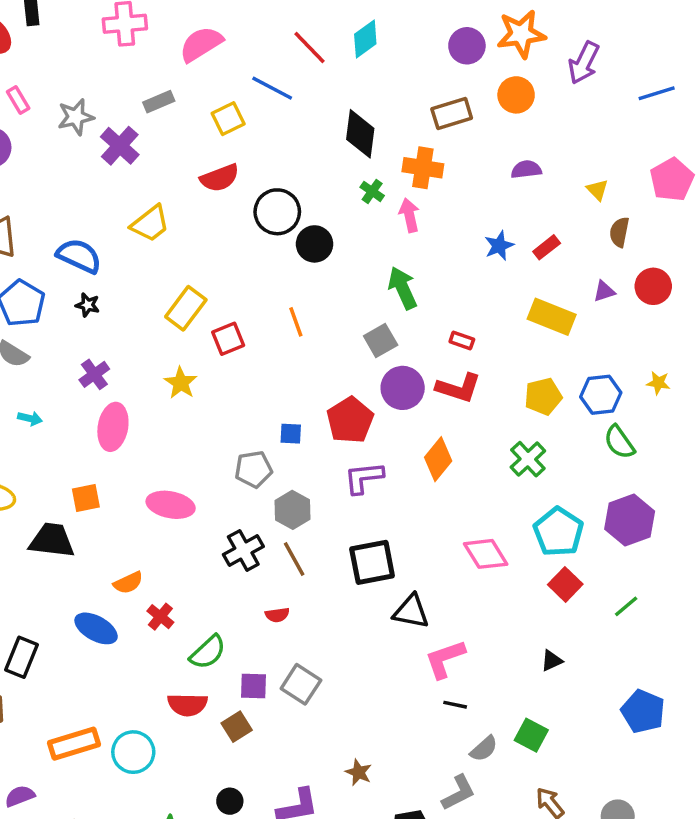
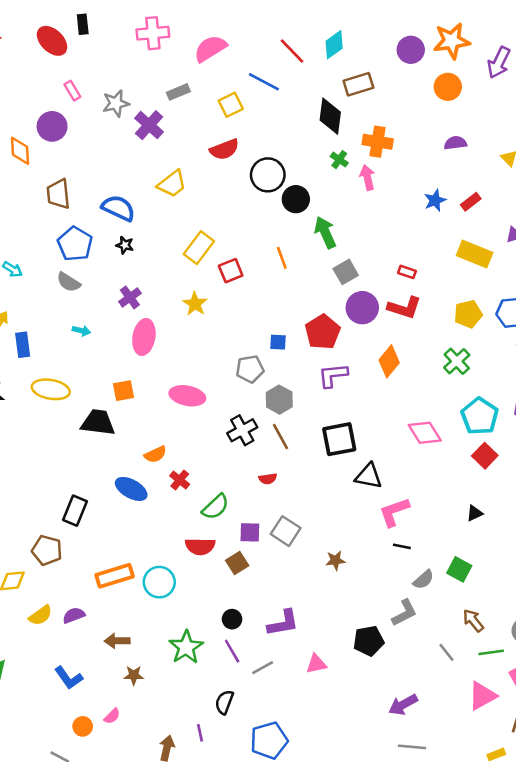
brown rectangle: (452, 114) -> (358, 84), moved
green arrow: (403, 288) -> (325, 232), moved
brown star: (359, 772) -> (335, 560), moved, turned -30

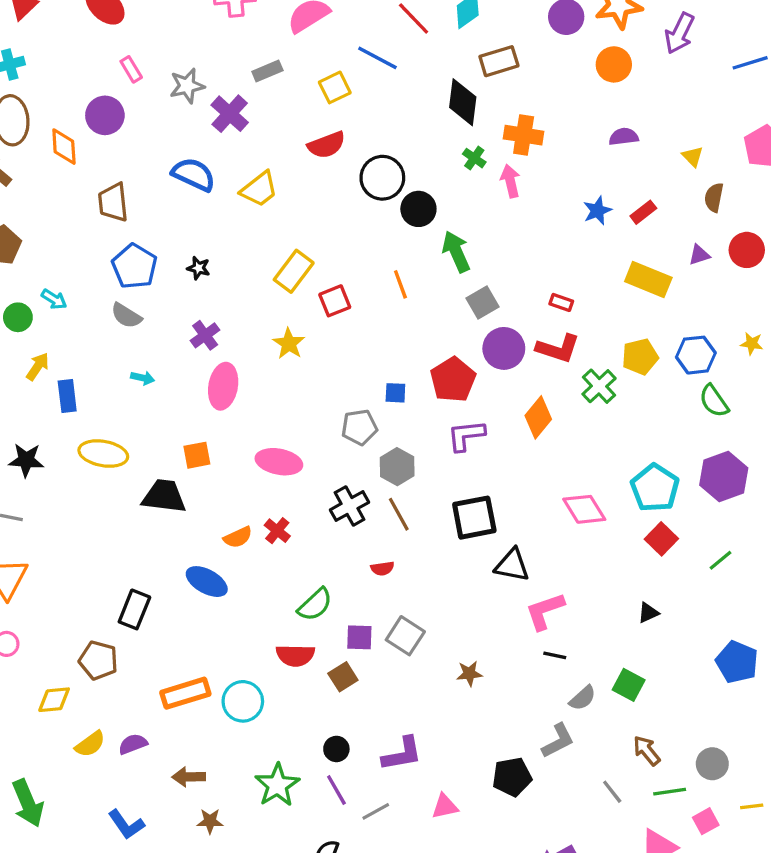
blue semicircle: (118, 208) -> (194, 174), moved
green cross: (457, 361) -> (599, 386), moved
red cross: (180, 480) -> (277, 531), moved

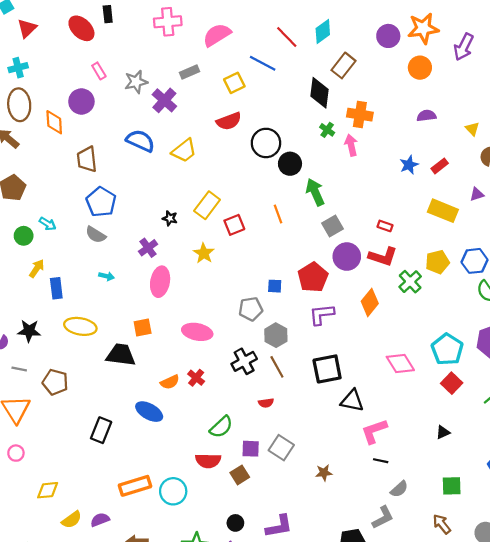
brown rectangle: (499, 61) -> (344, 65), turned -35
black star: (199, 268) -> (170, 218), moved
brown pentagon: (98, 660) -> (55, 382), moved
green square: (629, 685) -> (452, 486), moved, turned -30

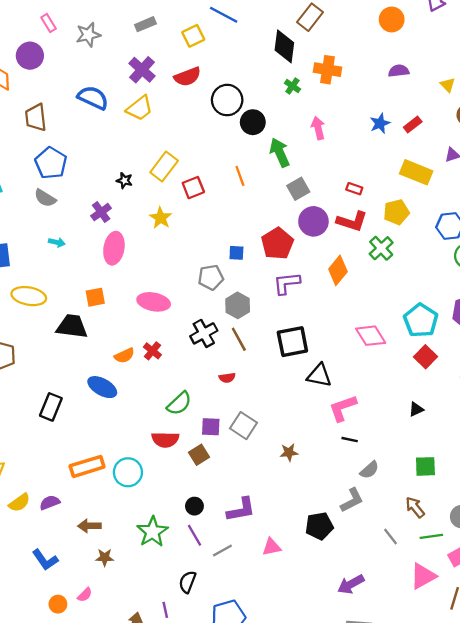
purple cross: (164, 100) -> (142, 70), moved
pink arrow: (351, 145) -> (318, 128), moved
yellow pentagon: (437, 262) -> (396, 212), moved

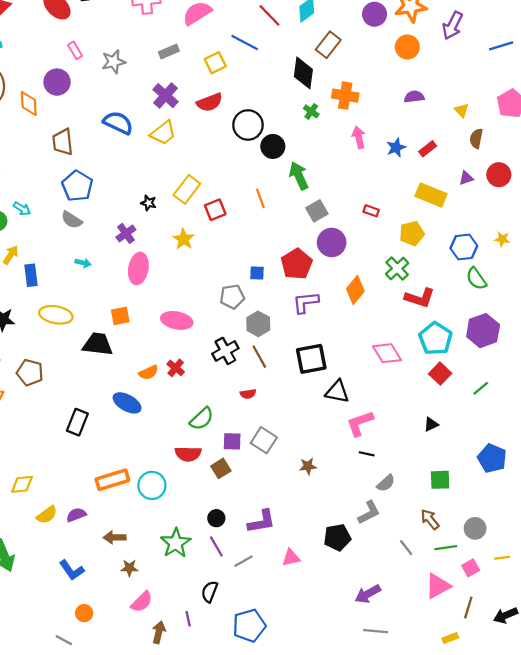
pink arrow: (318, 128) -> (359, 137), moved
red L-shape: (352, 221) -> (420, 298), moved
pink semicircle: (85, 595) -> (142, 602), moved, size x1.5

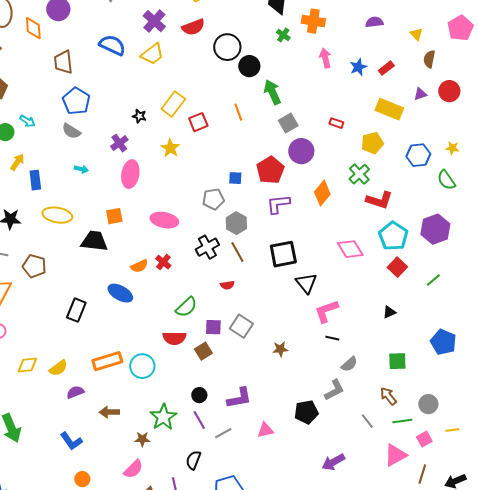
green semicircle: (476, 279) -> (446, 180), moved
black triangle: (337, 392) -> (306, 283), turned 40
yellow semicircle: (47, 515) -> (58, 368), moved
brown star: (129, 568) -> (142, 439), moved

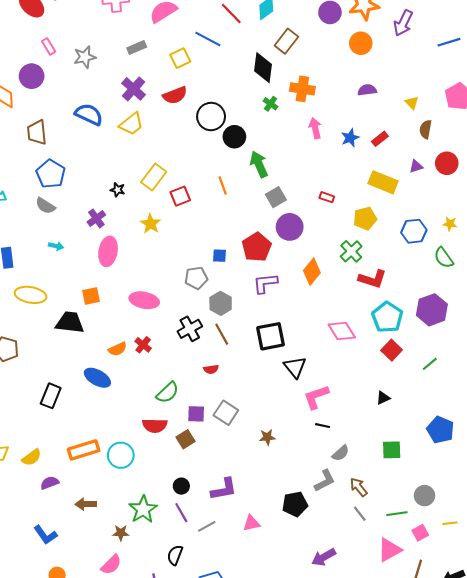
brown arrow: (388, 396) -> (359, 487), moved

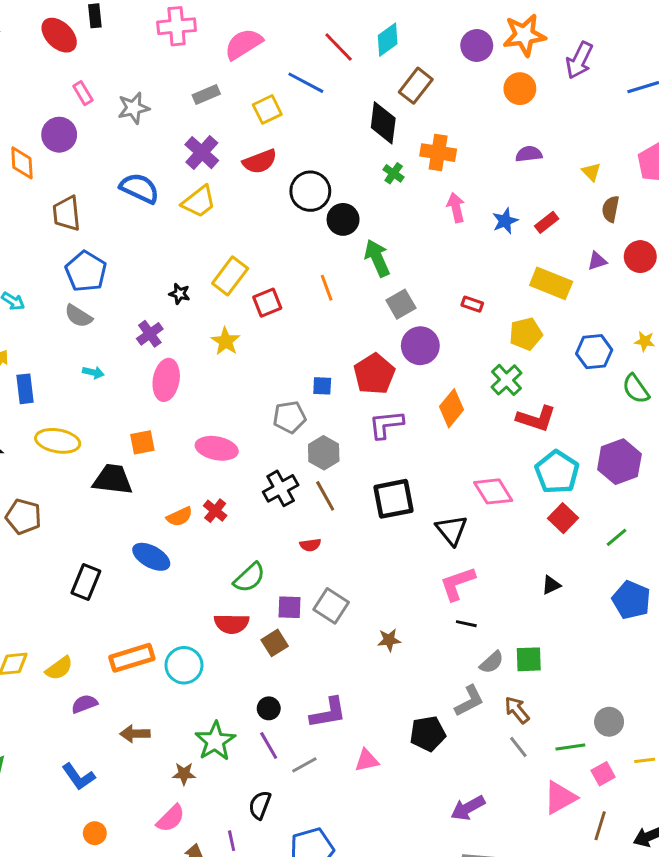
black triangle: (295, 367) -> (452, 530), moved
blue pentagon: (440, 430) -> (631, 600), moved
green square: (392, 450) -> (529, 659), moved

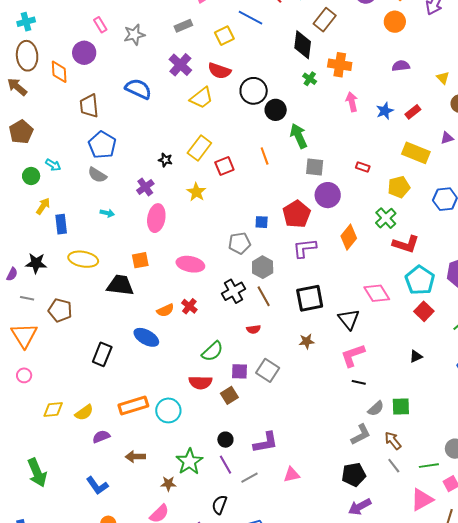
red semicircle: (260, 161) -> (219, 71), turned 40
yellow trapezoid: (199, 202) -> (201, 98), moved
gray square: (401, 304) -> (315, 167), turned 36
brown star: (389, 640) -> (307, 341), moved
black pentagon: (428, 734) -> (354, 475), moved

